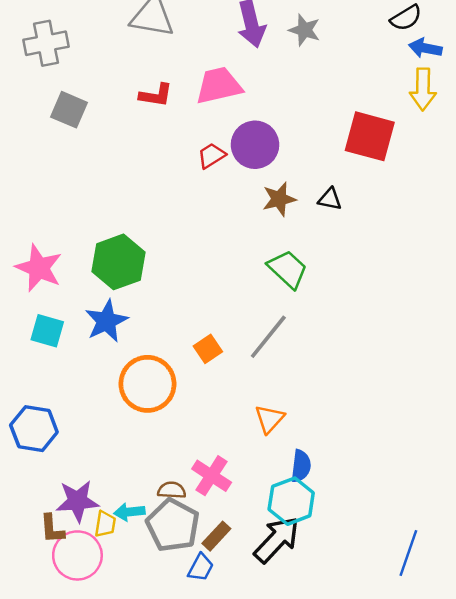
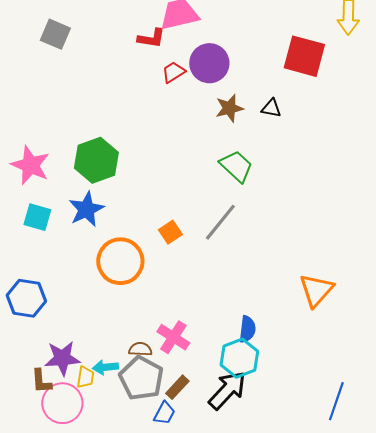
red L-shape: (156, 95) -> (151, 38), moved
orange triangle: (269, 419) -> (316, 290), moved, size x1.4

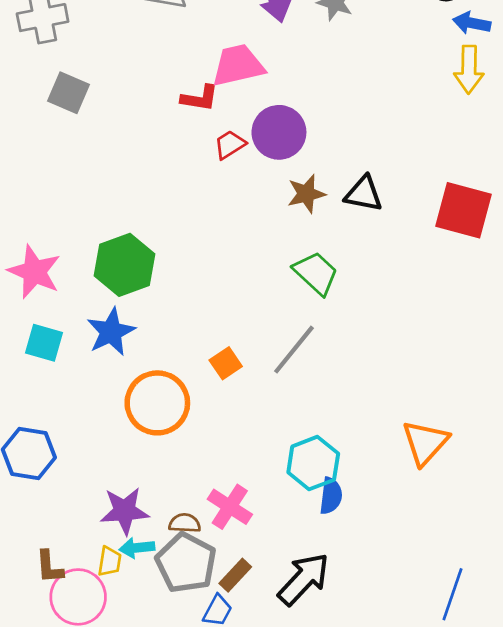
red square: (304, 56) -> (463, 210), moved
black triangle: (271, 108) -> (364, 194), size x1.4
purple star: (62, 358) -> (125, 511), moved
cyan hexagon: (239, 358) -> (313, 463), moved

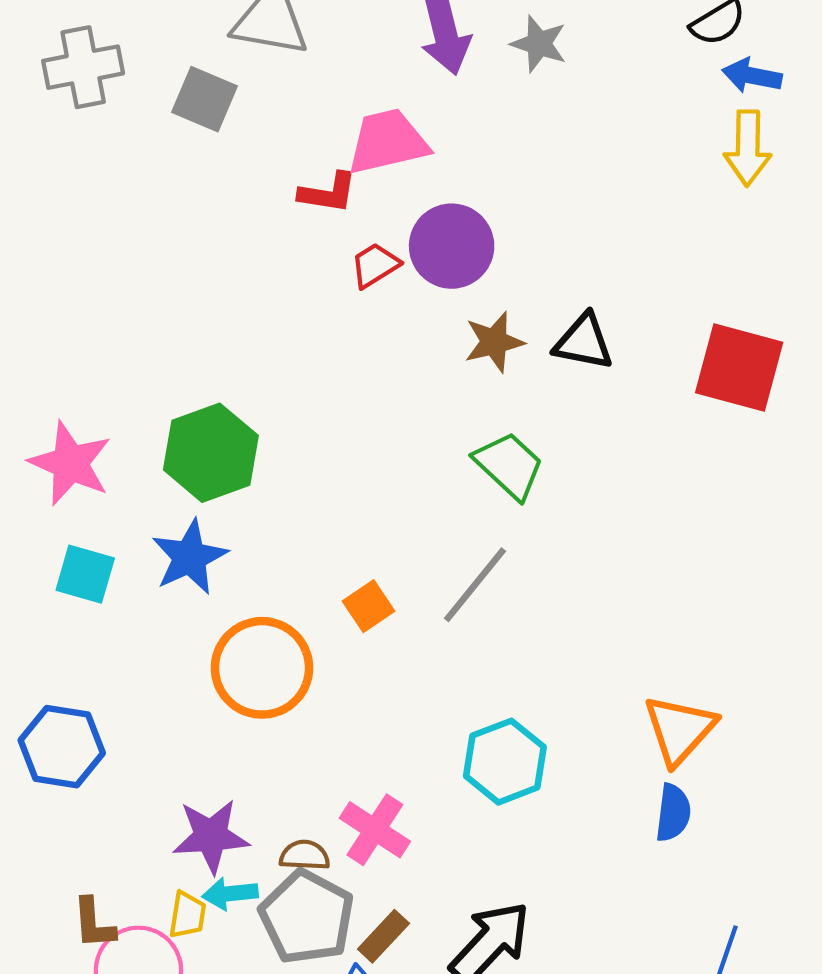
gray square: (69, 93) -> (204, 99), moved
blue semicircle: (331, 496) -> (673, 813), moved

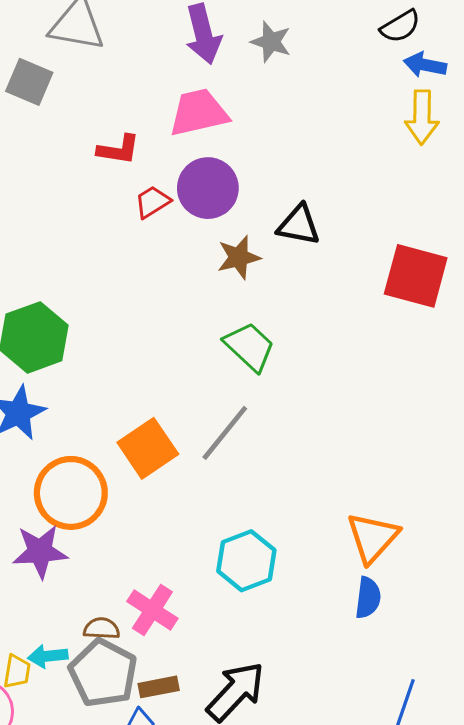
pink trapezoid: (388, 142) -> (199, 113), moved
black triangle: (584, 342) -> (299, 225), moved
orange square: (369, 606) -> (148, 448), size x1.6
purple star: (211, 836) -> (40, 551), moved
brown rectangle: (383, 936) -> (159, 687), turned 36

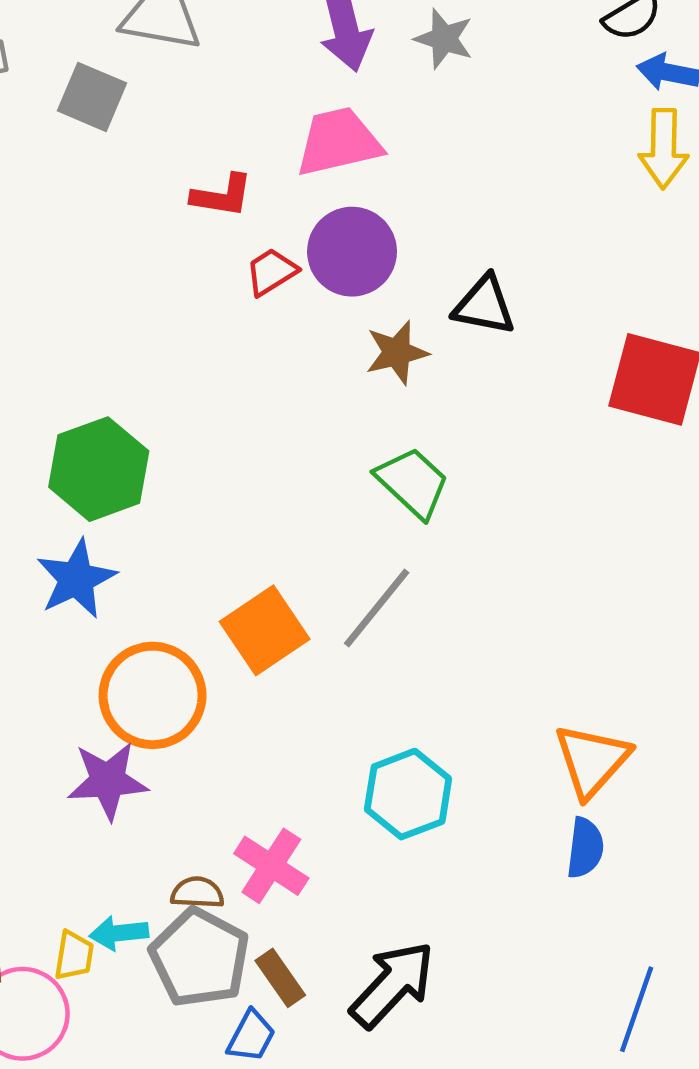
brown rectangle: (159, 687) -> (280, 978), turned 66

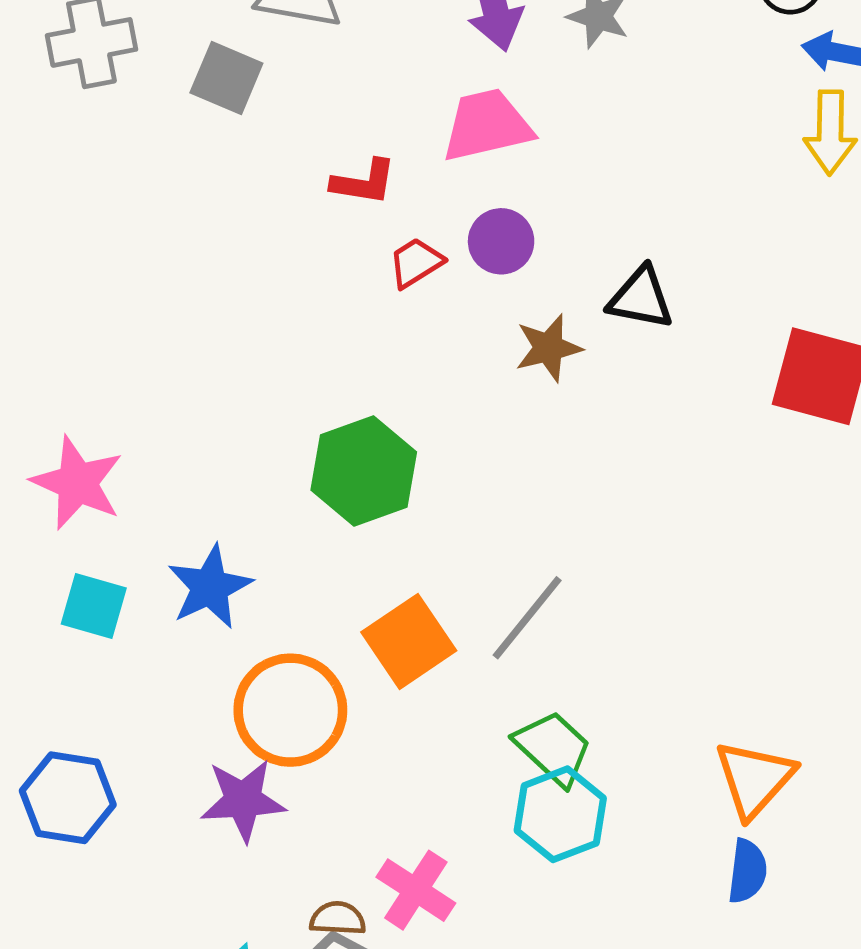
purple circle: (352, 252) -> (501, 241), size x0.7
green hexagon: (99, 469) -> (364, 471), moved
green trapezoid: (413, 482) -> (553, 748), moved

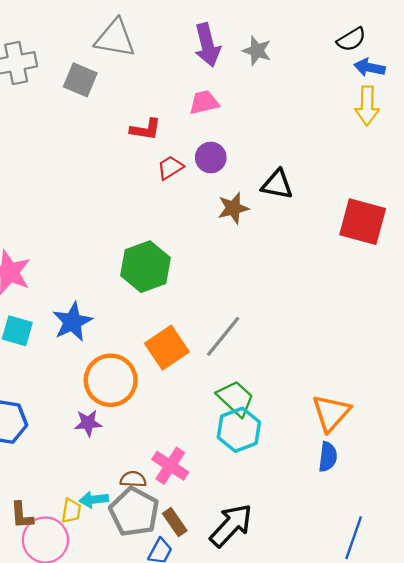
pink trapezoid: (487, 125) -> (204, 102), size x0.7
purple star: (243, 800) -> (88, 423), size x0.7

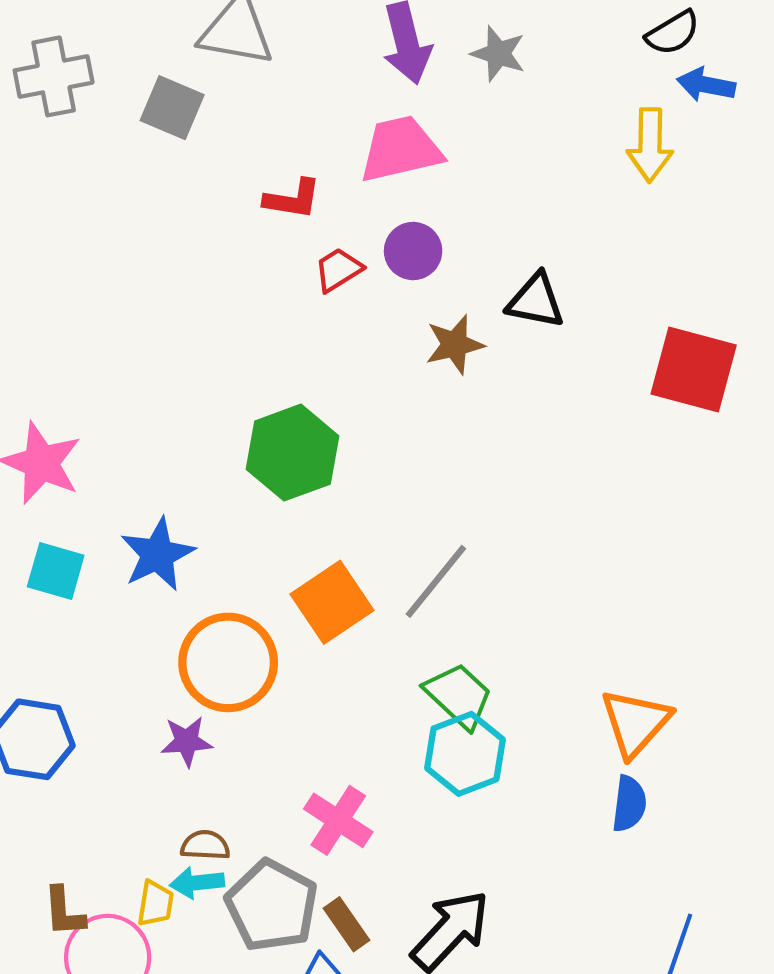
pink trapezoid: (204, 102) -> (401, 149), size x1.5
yellow arrow: (367, 106) -> (650, 145), moved
brown semicircle: (133, 479) -> (205, 845), moved

